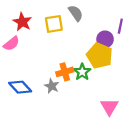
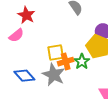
yellow square: (54, 24) -> (56, 52), moved
gray star: (52, 86) -> (54, 75), size x1.6

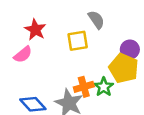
yellow square: (56, 52) -> (78, 41), moved

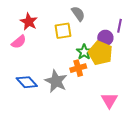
orange cross: (84, 87) -> (78, 68), moved
green star: (104, 87) -> (84, 52), moved

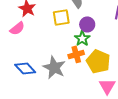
purple circle: (105, 38) -> (87, 24), moved
yellow pentagon: (100, 53) -> (98, 61), moved

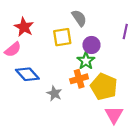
gray star: (54, 67) -> (54, 93), size x0.6
blue diamond: (25, 68) -> (27, 74), moved

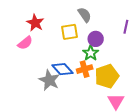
blue diamond: (27, 74) -> (62, 69), moved
yellow pentagon: (104, 87) -> (107, 76), turned 30
gray star: (54, 93) -> (49, 80), moved, size x1.5

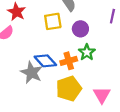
green star: (91, 53) -> (87, 52), moved
yellow pentagon: (107, 76) -> (69, 89), moved

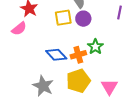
purple circle: (80, 29) -> (83, 19), moved
gray star: (31, 73) -> (43, 86), moved

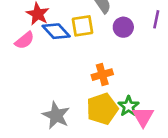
purple circle: (83, 19) -> (123, 27), moved
green star: (95, 47) -> (129, 106), moved
blue diamond: (56, 55) -> (56, 31), moved

